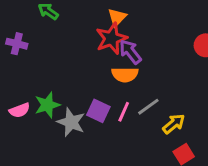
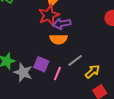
purple arrow: (130, 52) -> (62, 24), turned -60
pink line: (124, 112) -> (57, 73), moved

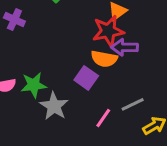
orange semicircle: (59, 39) -> (104, 59), moved
purple square: (41, 64) -> (86, 78), moved

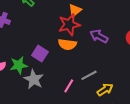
purple arrow: (125, 47) -> (99, 36), moved, turned 30
purple square: (86, 78) -> (40, 54), moved

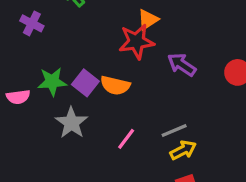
orange semicircle: (67, 44) -> (115, 85), moved
green star: (19, 65) -> (52, 82), moved
gray line: (89, 75) -> (174, 130), moved

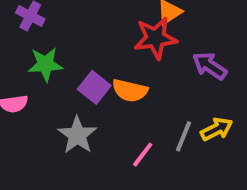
green star: (52, 82) -> (45, 64), moved
gray line: (174, 130) -> (183, 136), moved, turned -45
yellow arrow: (183, 150) -> (217, 129), moved

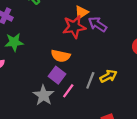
purple arrow: (210, 66) -> (98, 24), moved
purple square: (94, 87) -> (57, 75), moved
gray star: (77, 135) -> (43, 95), moved

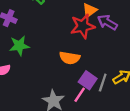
purple square: (57, 75) -> (88, 80), moved

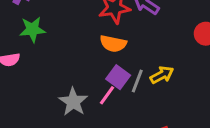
orange semicircle: (70, 58) -> (113, 44), moved

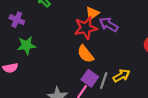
orange semicircle: (113, 44) -> (85, 54), turned 42

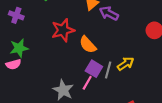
red star: (86, 28) -> (63, 30), moved
green star: (26, 45) -> (19, 48), moved

